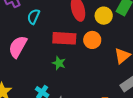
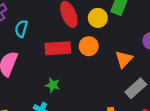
green star: (59, 63) -> (53, 85), moved

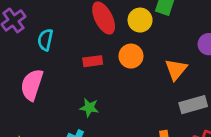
red rectangle: (58, 48) -> (93, 61), size x0.6
gray rectangle: (136, 88) -> (193, 105), turned 30

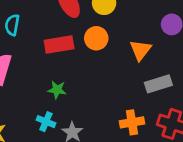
red rectangle: (93, 61) -> (59, 44), size x1.5

